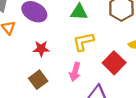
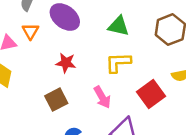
pink arrow: (75, 72) -> (102, 97), turned -54

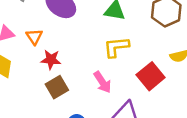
orange triangle: (30, 31) -> (34, 37), moved
red star: (66, 63) -> (51, 60), moved

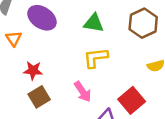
orange triangle: (34, 37) -> (14, 39), moved
red square: (151, 76) -> (132, 100), moved

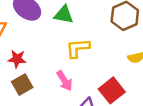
green triangle: (94, 23) -> (64, 15), moved

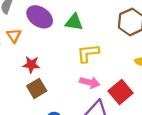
pink arrow: (65, 81) -> (90, 82), moved, turned -42

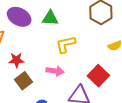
pink arrow: (90, 82) -> (55, 71), moved

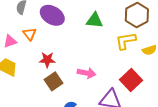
green triangle: (50, 18) -> (95, 20), moved
yellow L-shape: (66, 44) -> (126, 41), moved

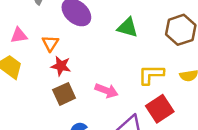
orange triangle: (30, 34) -> (50, 43), moved
yellow L-shape: (126, 41) -> (151, 75), moved

